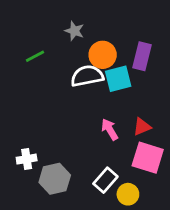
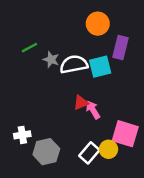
gray star: (74, 31) -> (51, 60), moved
orange circle: (103, 55) -> (98, 24), moved
red triangle: (142, 127) -> (81, 103), moved
yellow circle: (128, 194) -> (108, 149), moved

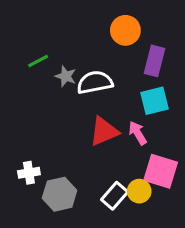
cyan square: (100, 67) -> (155, 101), moved
red triangle: (81, 103) -> (104, 131), size x1.5
pink arrow: (93, 110) -> (138, 133), moved

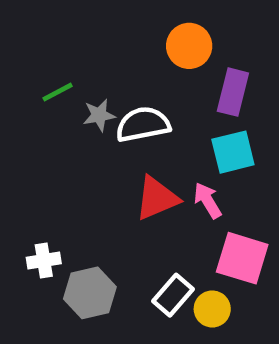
gray star: (66, 76) -> (99, 115), turned -30
yellow circle: (139, 191) -> (212, 309), moved

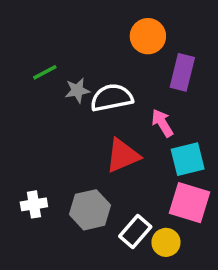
cyan square: (233, 152) -> (188, 159), moved
pink arrow: (208, 201) -> (162, 123), moved
gray hexagon: (90, 293) -> (90, 210), moved

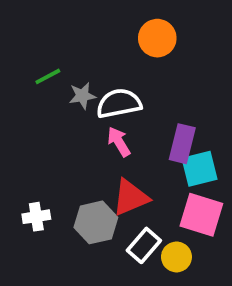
purple rectangle: (182, 72) -> (182, 144), moved
pink arrow: (162, 123) -> (119, 142), moved
red triangle: (123, 156) -> (130, 197), moved

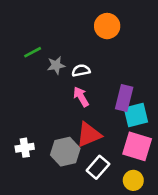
white semicircle: (119, 103) -> (81, 71), size x0.6
yellow circle: (176, 257) -> (133, 180), moved

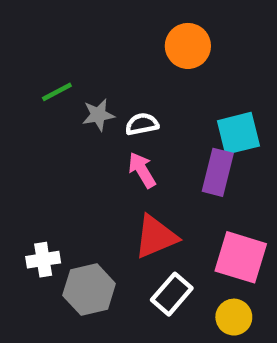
cyan square: (136, 115) -> (238, 133), moved
gray hexagon: (65, 152) -> (89, 290), moved

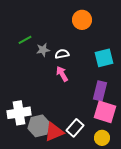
purple rectangle: (218, 172) -> (100, 91), moved
red triangle: (156, 237) -> (54, 132), moved
white cross: (43, 260) -> (19, 113), size x1.6

